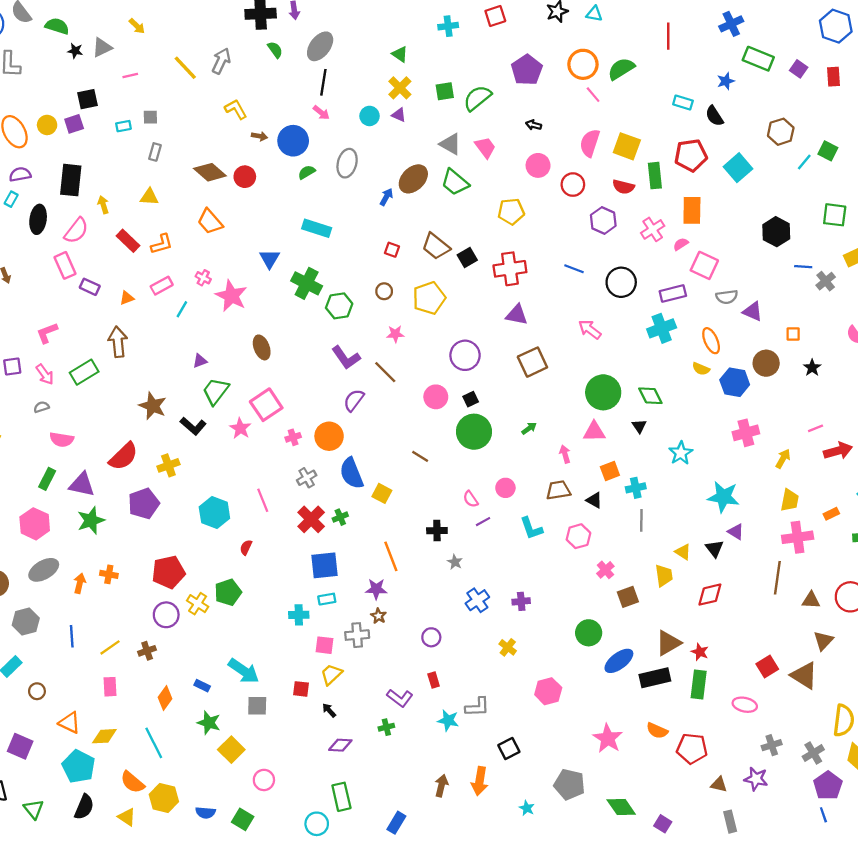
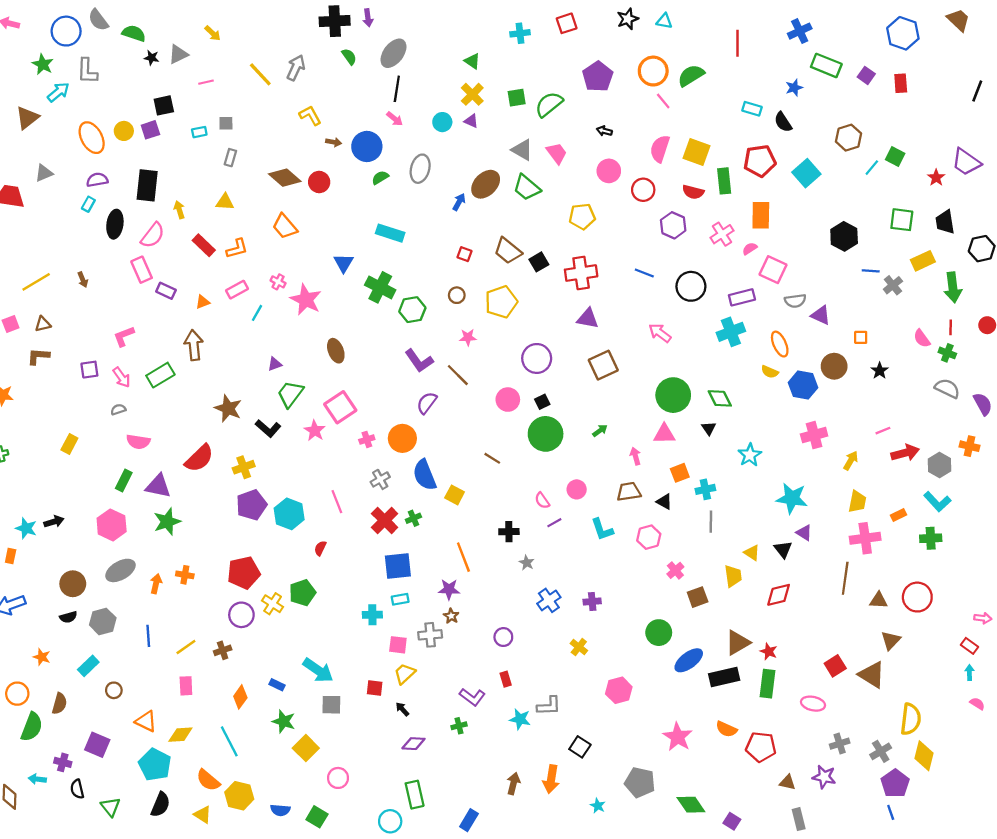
purple pentagon: (144, 504) -> (251, 505), moved
black square: (509, 749) -> (580, 747), turned -30

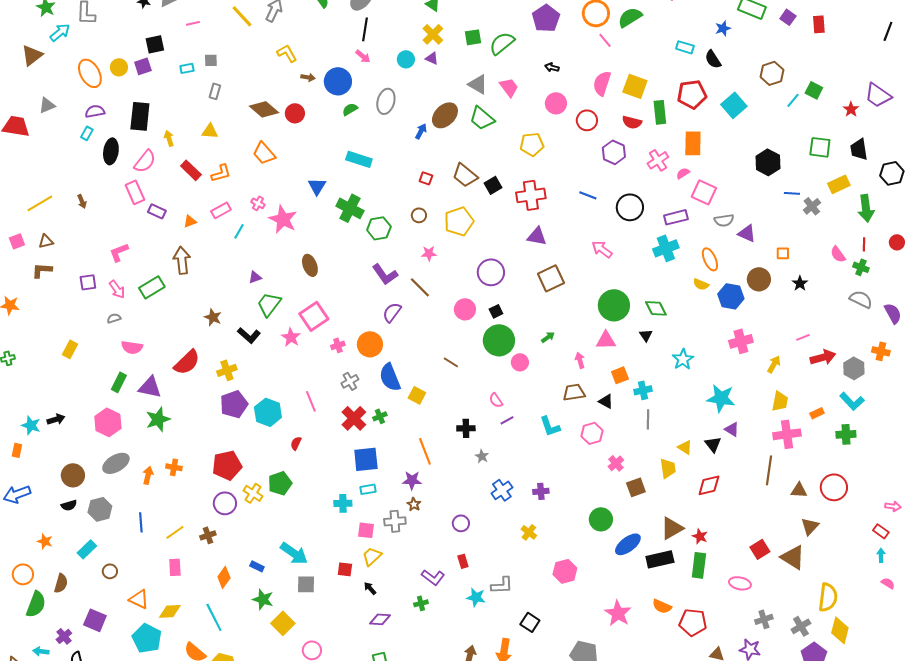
brown star: (228, 408) -> (213, 317), size x0.7
pink circle: (577, 489) -> (520, 362), moved
purple cross: (63, 762) -> (64, 636), turned 35

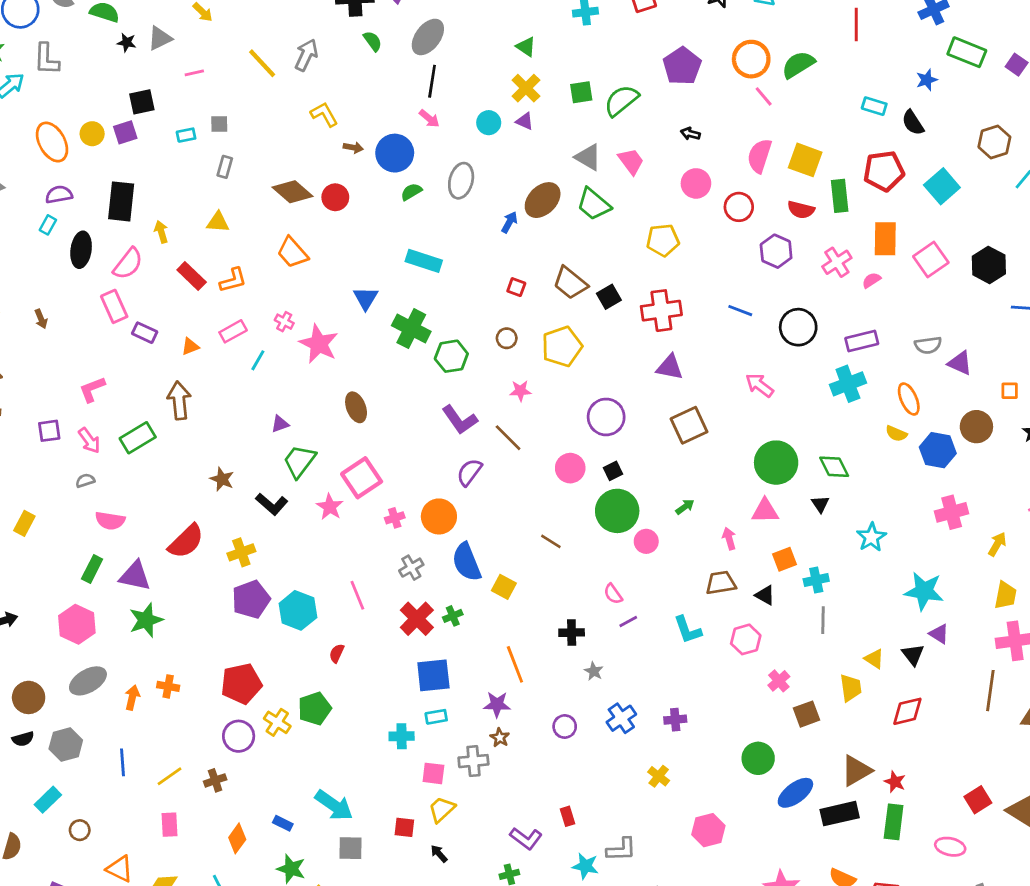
pink square: (704, 192) -> (931, 259), moved, turned 30
purple circle: (461, 523) -> (565, 727), moved

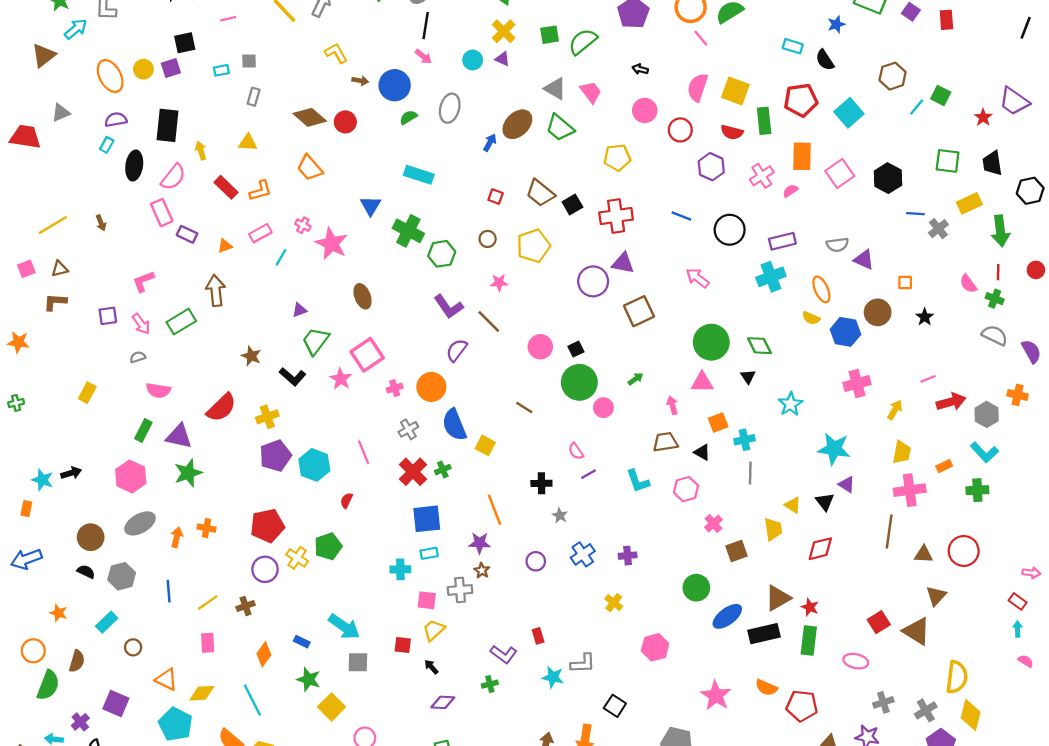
purple circle: (606, 417) -> (593, 281), moved
black semicircle: (23, 739) -> (86, 572), turned -138

